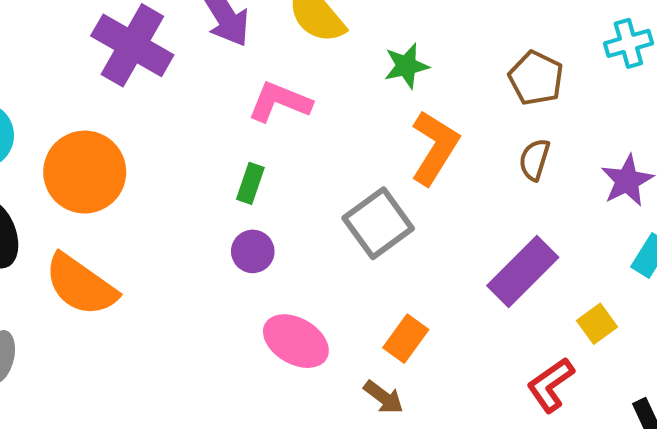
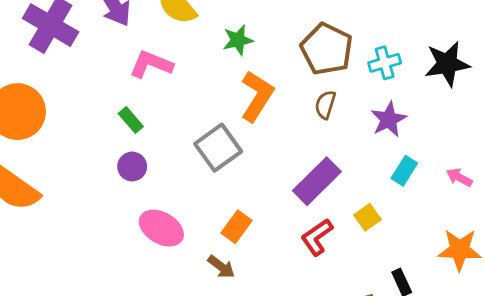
cyan cross: (628, 43) -> (385, 63), moved
brown pentagon: (536, 78) -> (327, 49), size x1.4
green rectangle: (250, 183) -> (131, 120), turned -60
red L-shape: (551, 385) -> (317, 237), moved

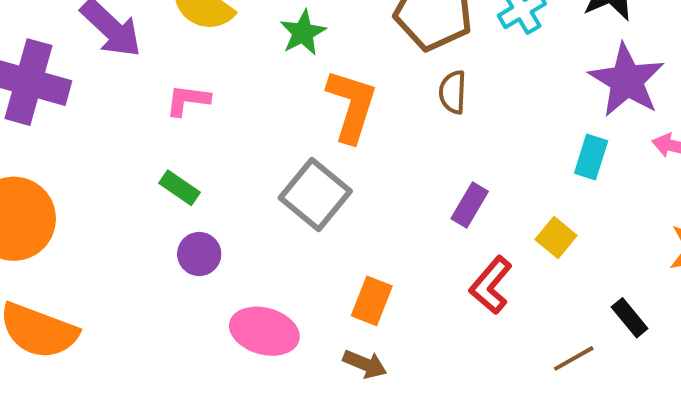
pink L-shape: (151, 64) -> (188, 100), size x0.7
purple star: (389, 119) -> (627, 80), moved, size x1.4
purple rectangle: (317, 181) -> (470, 205), size x0.6

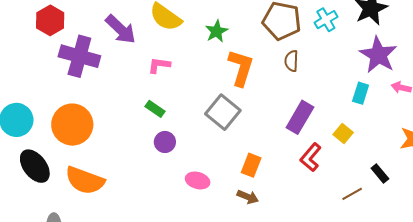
purple rectangle: (470, 205) -> (300, 117), size x1.5
pink ellipse: (264, 331) -> (198, 180), size x0.7

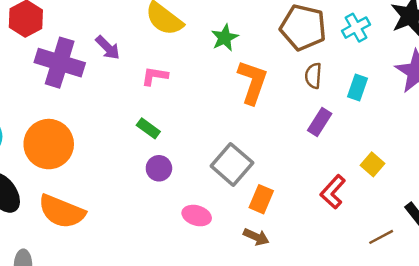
purple arrow: (121, 29) -> (108, 48), moved, size x0.7
cyan rectangle: (361, 93) -> (358, 88), moved
gray square: (223, 112) -> (232, 164), moved
purple rectangle: (300, 117) -> (320, 122), moved, size x0.7

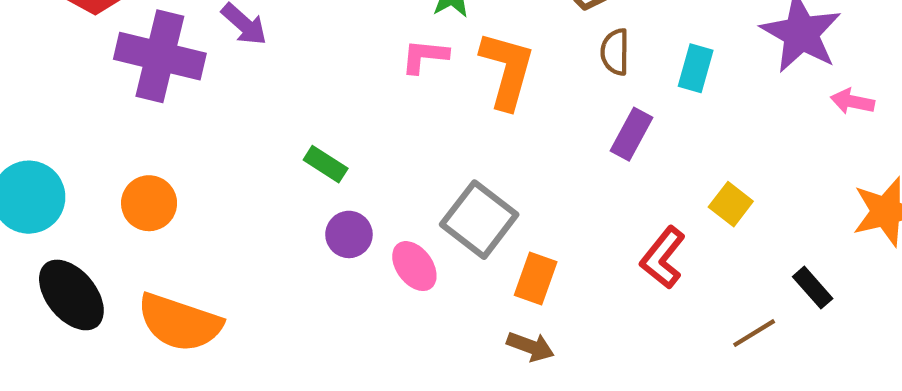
pink L-shape: (155, 76) -> (425, 56), moved
orange circle: (49, 144) -> (149, 203), size x0.6
pink ellipse: (197, 216) -> (414, 266), moved, turned 40

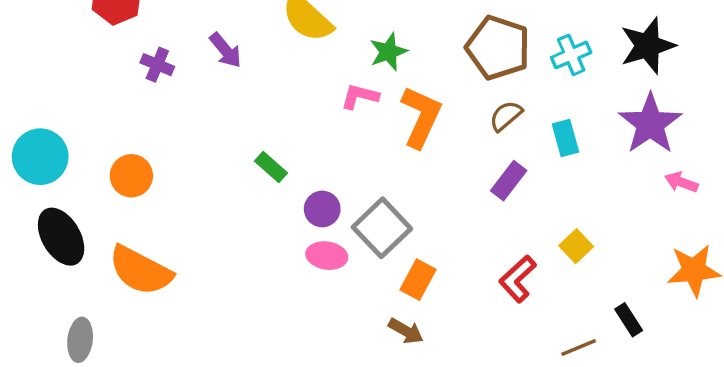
brown semicircle: (615, 52) -> (506, 116), turned 40
purple cross: (160, 56) -> (157, 65), size x0.5
cyan rectangle: (696, 68) -> (565, 138), turned -40
purple circle: (349, 234) -> (322, 209), moved
pink ellipse: (414, 266) -> (327, 256), turned -54

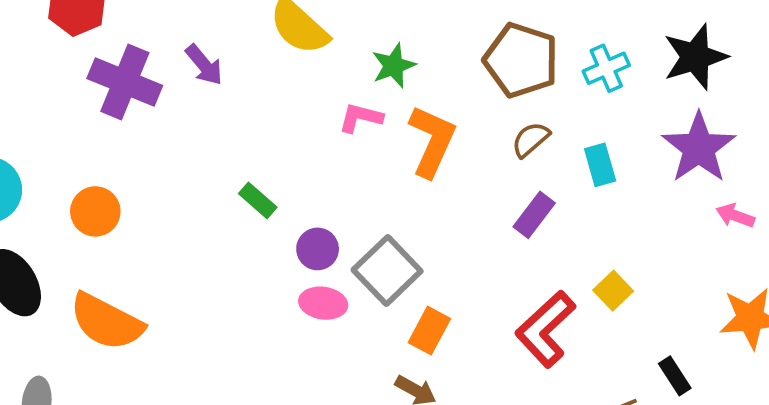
purple cross: (157, 65) -> (125, 82), size x1.8
red L-shape: (518, 279) -> (545, 329), size x1.4

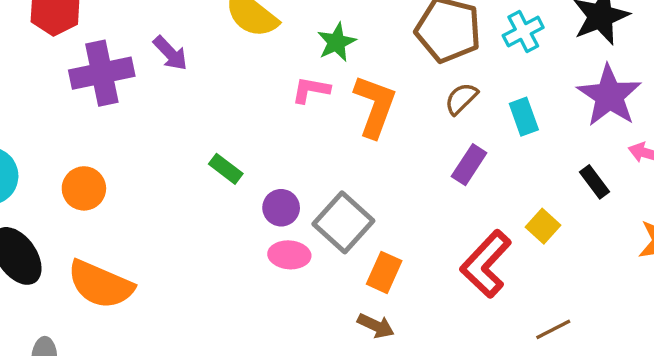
purple cross: (125, 82) -> (102, 73), turned -30
black rectangle: (675, 376) -> (595, 182), moved

